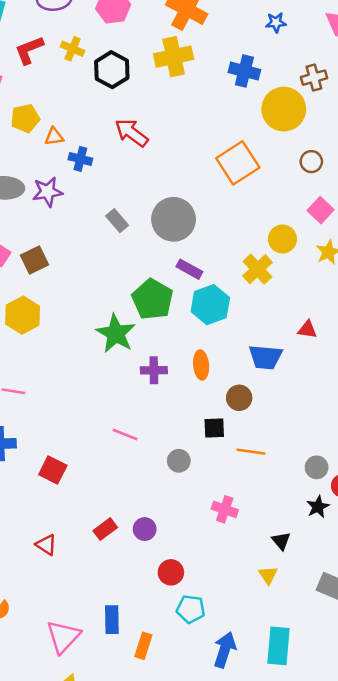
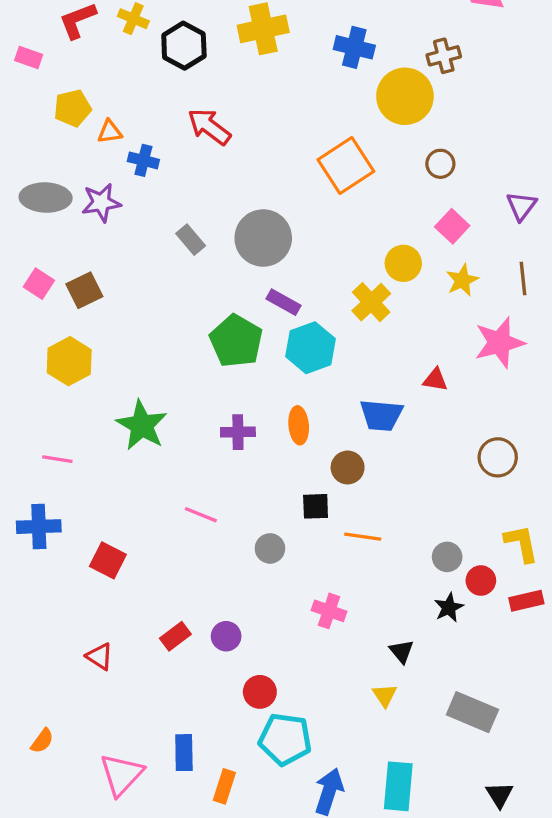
green star: (116, 333) -> (142, 425), moved
cyan pentagon: (191, 609) -> (285, 739), size x1.4

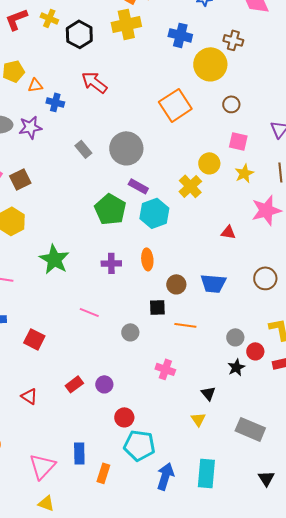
brown cross: (444, 56) -> (233, 40), turned 30
pink square: (452, 226) -> (238, 141), turned -30
blue trapezoid: (381, 415) -> (213, 283), moved

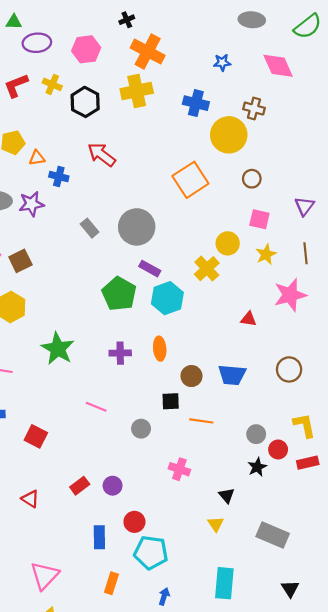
blue rectangle: (79, 453) -> (99, 537), moved
blue arrow: (165, 476) -> (164, 596), moved, size x0.6

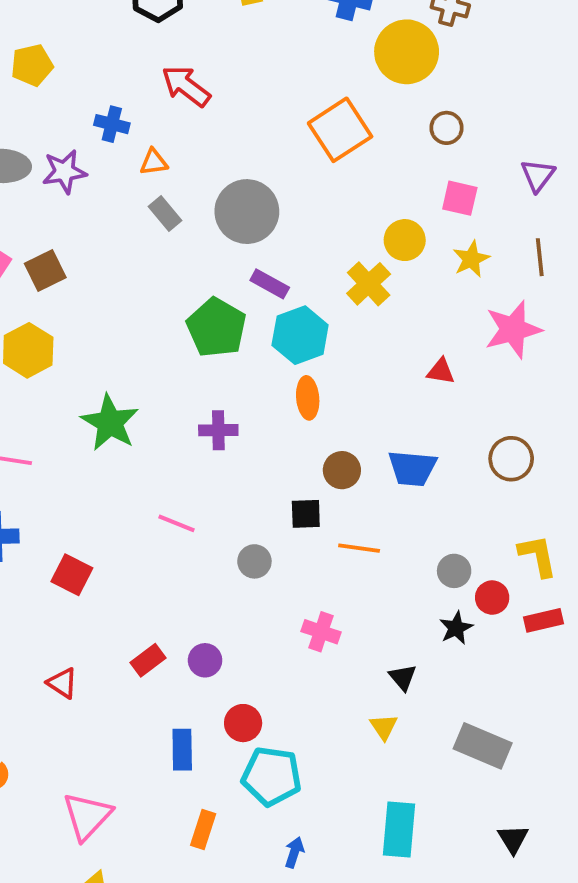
orange triangle: (37, 158) -> (154, 162), moved
orange ellipse: (160, 349) -> (308, 398), moved

